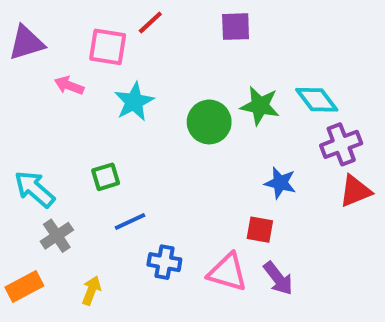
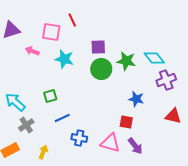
red line: (150, 22) -> (72, 20), turned -72
purple square: (236, 27) -> (98, 47), moved
cyan star: (134, 102) -> (64, 59), turned -30
red triangle: (355, 191) -> (173, 116), moved, turned 36

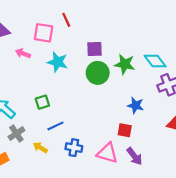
yellow arrow: (43, 152) -> (40, 148), moved, turned -80

